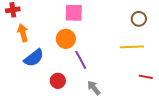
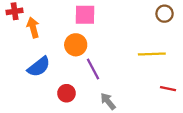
brown circle: (139, 19) -> (165, 14), moved
orange arrow: (23, 33) -> (33, 27), moved

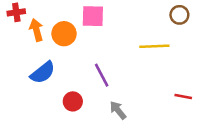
orange circle: (76, 45) -> (64, 34), moved
yellow line: (152, 54) -> (154, 46), moved

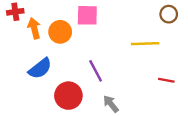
red line: (183, 96) -> (166, 80), moved
red circle: (73, 101) -> (68, 96), size x1.5

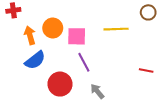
pink square: (87, 15) -> (77, 36), moved
orange arrow: (34, 28) -> (30, 35), moved
yellow line: (145, 44) -> (116, 29), moved

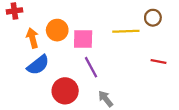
brown circle: (148, 12) -> (153, 18), moved
red line: (146, 71) -> (159, 62), moved

